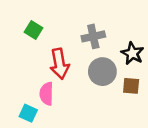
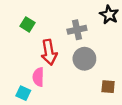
black star: (132, 53) -> (109, 15), moved
brown square: (131, 86) -> (108, 87), moved

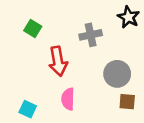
gray circle: (84, 59) -> (117, 74), moved
pink semicircle: (38, 77) -> (68, 99), moved

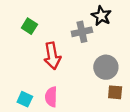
black star: (128, 17) -> (101, 16), moved
pink semicircle: (68, 99) -> (51, 97), moved

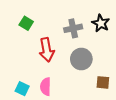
black star: (101, 16) -> (101, 23), moved
gray circle: (106, 67) -> (81, 59), moved

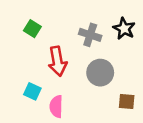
gray cross: (73, 28) -> (90, 35), turned 30
cyan square: (22, 89) -> (32, 91), moved

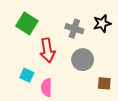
green square: (32, 29) -> (27, 23), size x1.5
black star: (124, 29) -> (102, 23), turned 30

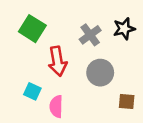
gray cross: (74, 29) -> (90, 35), turned 36

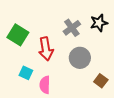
green square: (32, 29) -> (18, 35), moved
brown square: (127, 101) -> (101, 81), turned 32

